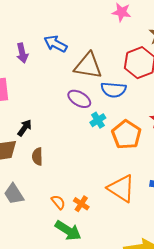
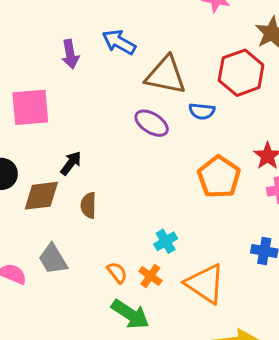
blue semicircle: (114, 90) -> (202, 111), size x0.7
cyan cross: (98, 120) -> (166, 241), moved
orange triangle: (121, 188) -> (205, 284), moved

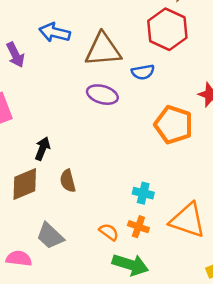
cyan cross: (166, 241) -> (143, 193), turned -30

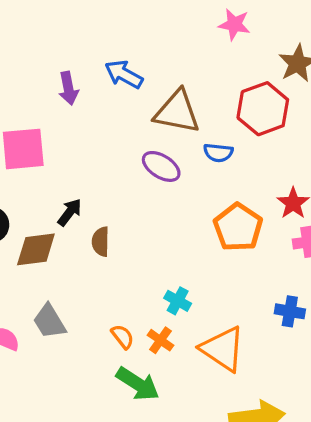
brown semicircle: (68, 181) -> (101, 242), moved

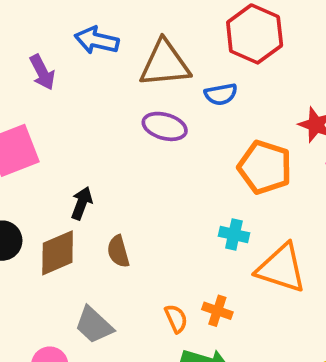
brown semicircle: (101, 242) -> (118, 251), moved
cyan cross: (178, 301) -> (234, 234), moved
orange semicircle: (123, 337) -> (176, 319), turned 30
orange triangle: (223, 349) -> (281, 268), moved

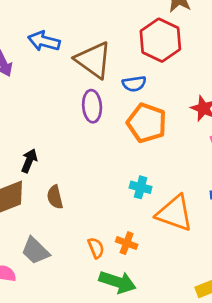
brown triangle: (165, 64) -> (94, 60), turned 39
purple ellipse: (165, 126) -> (92, 106), turned 68
orange pentagon: (265, 167) -> (147, 123), moved

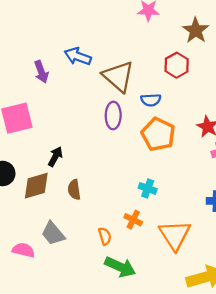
red hexagon: (160, 40) -> (177, 65), size x0.7
orange triangle: (175, 213) -> (175, 235), moved, turned 32
orange cross: (127, 243) -> (133, 220), moved

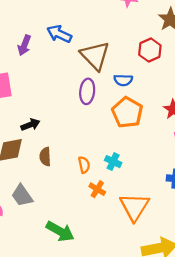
purple arrow: (41, 72) -> (24, 45), turned 36
black arrow: (55, 157) -> (30, 125), turned 36
orange semicircle: (105, 236) -> (84, 165), moved
green arrow: (120, 267) -> (60, 231), moved

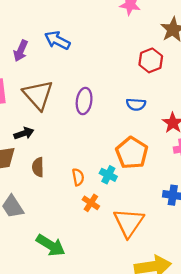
brown triangle: (95, 56) -> (38, 95), moved
blue semicircle: (123, 80) -> (136, 104), moved
orange pentagon: (127, 112) -> (132, 153), moved

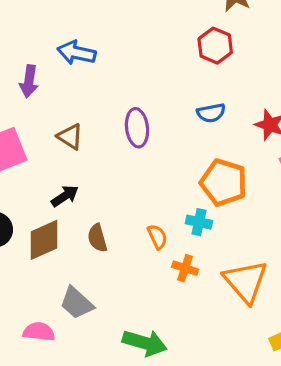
brown triangle: (38, 95) -> (70, 137), size x0.6

